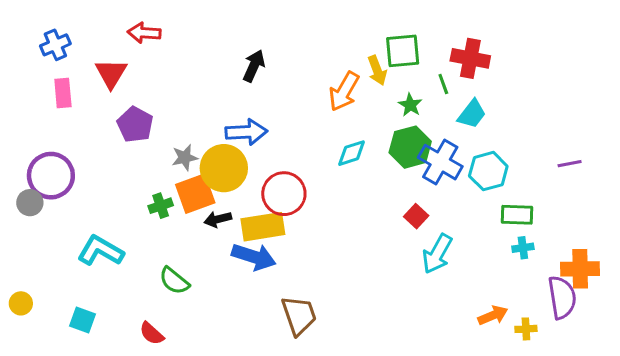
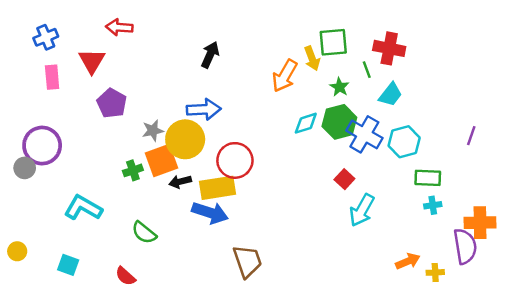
cyan diamond: (352, 153) -> (306, 123), moved
purple line: (570, 164) -> (471, 136), turned -60

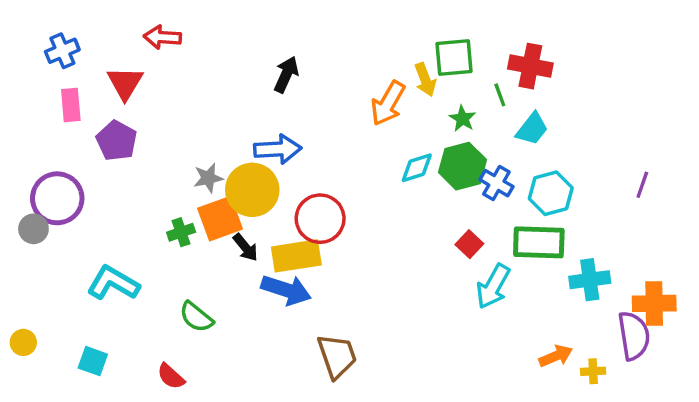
purple pentagon: (112, 103) -> (117, 141), moved
blue cross: (364, 134) -> (496, 183), size x0.7
green rectangle: (428, 178) -> (539, 242), moved, size x1.4
black arrow: (180, 182) -> (245, 247), turned -115
cyan cross: (433, 205) -> (590, 280), size x1.6

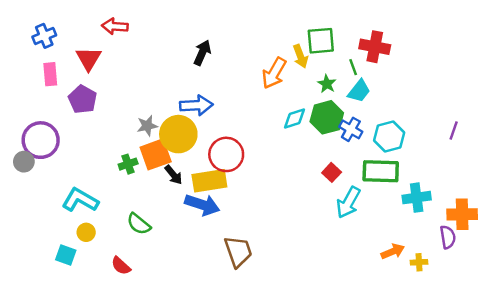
cyan trapezoid: (532, 129) -> (359, 91), moved
purple semicircle: (634, 336) -> (448, 237), size x0.7
yellow circle: (23, 342) -> (86, 232), moved

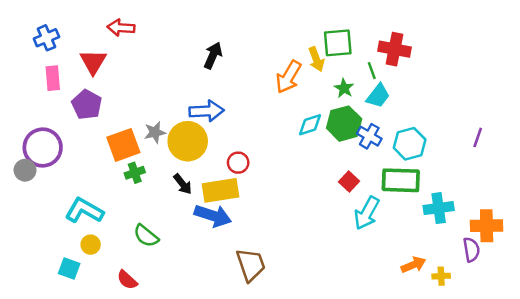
orange square: (156, 154) -> (123, 145), moved
red circle: (226, 154) -> (238, 163), size x0.6

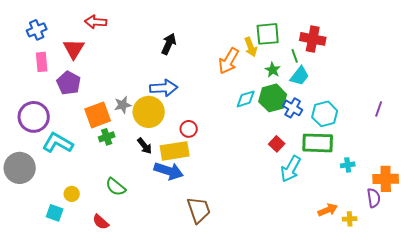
gray circle: (25, 170) -> (20, 168), moved, size x1.8
cyan cross: (439, 208) -> (348, 165), size x0.6
cyan L-shape: (84, 211) -> (58, 143), moved

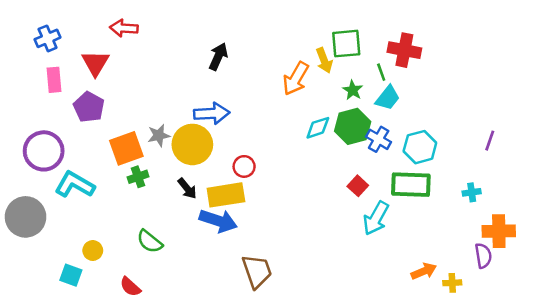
cyan cross: (348, 165) -> (472, 192), moved

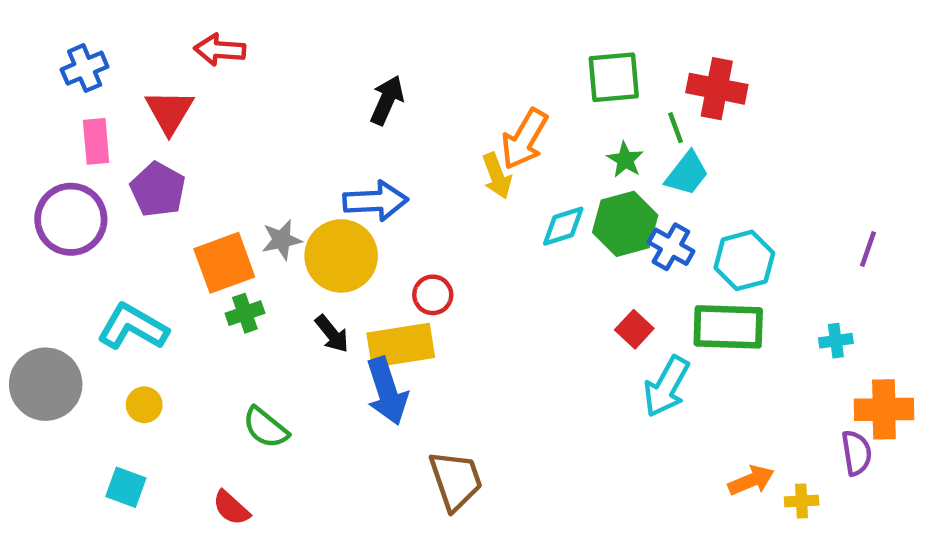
yellow arrow: (324, 60) -> (497, 176), moved
purple circle: (44, 151) -> (71, 219), moved
blue arrow: (218, 221) -> (387, 391), turned 54
yellow circle: (93, 251) -> (144, 405), moved

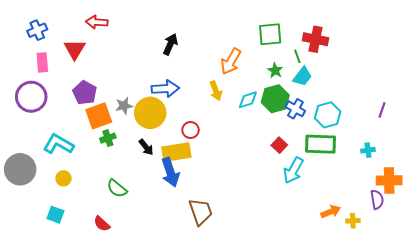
yellow arrow: (497, 176) -> (216, 91), moved
purple pentagon: (158, 189) -> (85, 93), moved

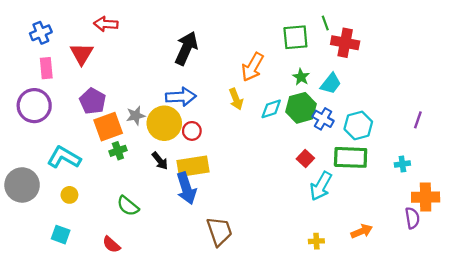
black arrow: (170, 44) -> (186, 48), size x1.4
green line: (297, 56) -> (325, 23), moved
red circle: (191, 130) -> (192, 131), moved
yellow cross: (353, 221) -> (316, 241), moved

